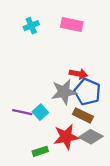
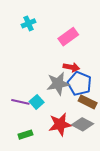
pink rectangle: (72, 24) -> (68, 37), moved, turned -48
brown rectangle: (83, 115) -> (88, 102), moved
green rectangle: (40, 151) -> (25, 135), moved

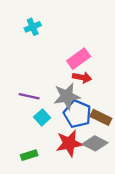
pink rectangle: (68, 37) -> (79, 59), moved
blue pentagon: (79, 84) -> (77, 114), moved
purple line: (20, 102) -> (29, 96), moved

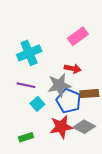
cyan cross: (33, 27) -> (29, 53), moved, size x1.6
pink rectangle: (79, 59) -> (78, 36), moved
brown rectangle: (101, 117) -> (89, 94), moved, turned -30

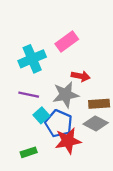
pink rectangle: (78, 36) -> (67, 41), moved
blue pentagon: (69, 101) -> (59, 123), moved
gray diamond: (84, 127) -> (96, 123), moved

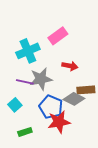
gray star: (66, 95) -> (41, 79), moved
cyan square: (41, 115) -> (15, 105), moved
gray diamond: (96, 123) -> (74, 99), moved

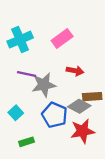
cyan cross: (28, 51) -> (20, 40), moved
purple line: (25, 82) -> (27, 74), moved
red star: (59, 122) -> (83, 131), moved

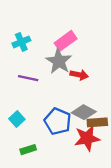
cyan cross: (20, 40) -> (21, 42), size x0.7
gray star: (44, 85) -> (59, 61), moved, turned -30
brown rectangle: (92, 97) -> (97, 122), moved

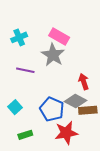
pink rectangle: (66, 41) -> (59, 36), turned 66
red arrow: (79, 75) -> (84, 82), moved, turned -119
red star: (87, 138) -> (66, 133), moved

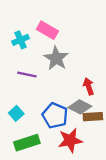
pink rectangle: (59, 36) -> (47, 30), moved
green rectangle: (25, 135) -> (27, 143), size x1.6

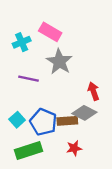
blue pentagon: (55, 116) -> (43, 122), moved
brown rectangle: (93, 117) -> (67, 121), moved
red star: (70, 140) -> (74, 148), size x0.6

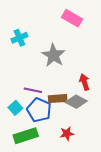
pink rectangle: (50, 32) -> (72, 18), moved
purple line: (29, 79) -> (33, 90), moved
brown rectangle: (67, 121) -> (58, 99), moved

